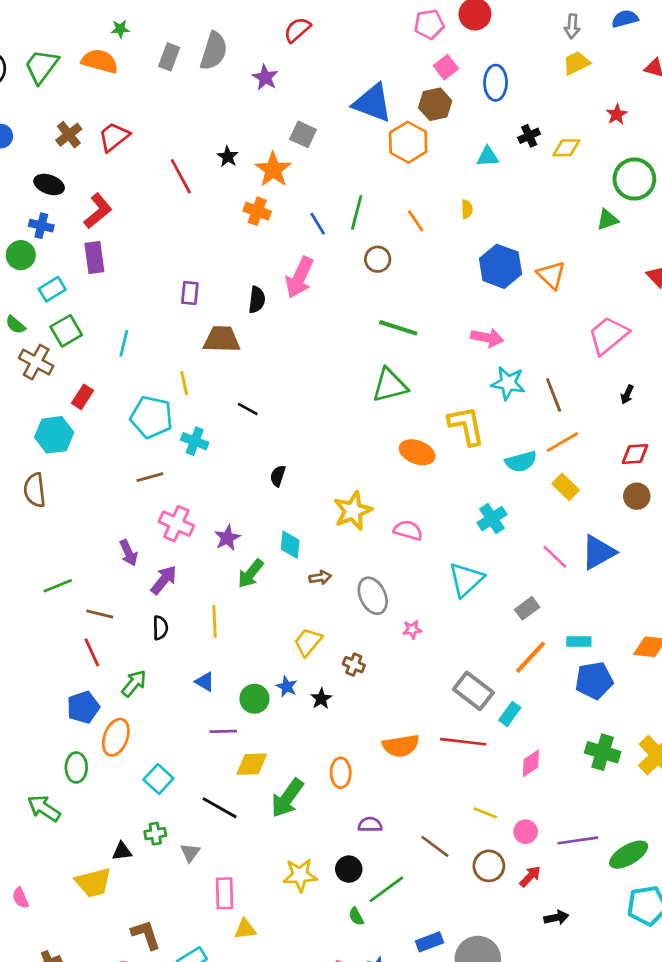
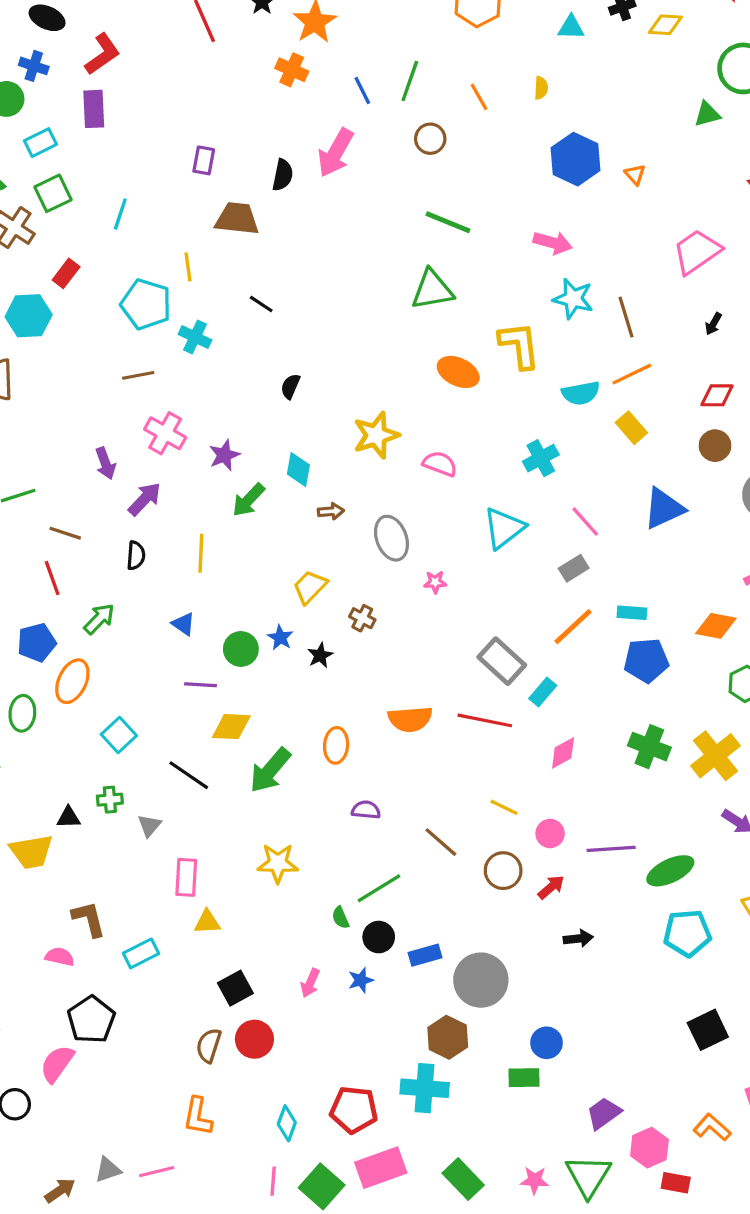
orange triangle: (551, 275) -> (635, 175), size x0.6
pink line: (555, 557) -> (585, 522), moved
black circle: (349, 869) -> (379, 937), moved

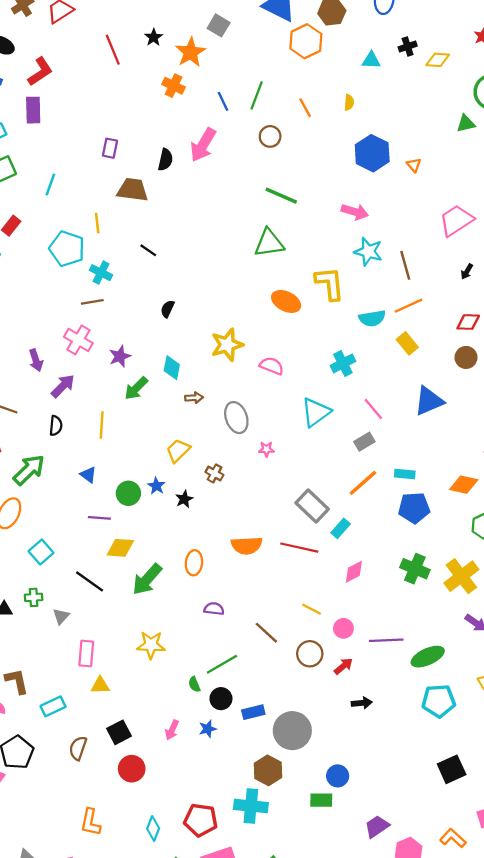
brown line: (138, 375) -> (92, 302), moved
green arrow: (99, 619) -> (29, 470), size x1.4
brown semicircle: (209, 1045) -> (78, 748), moved

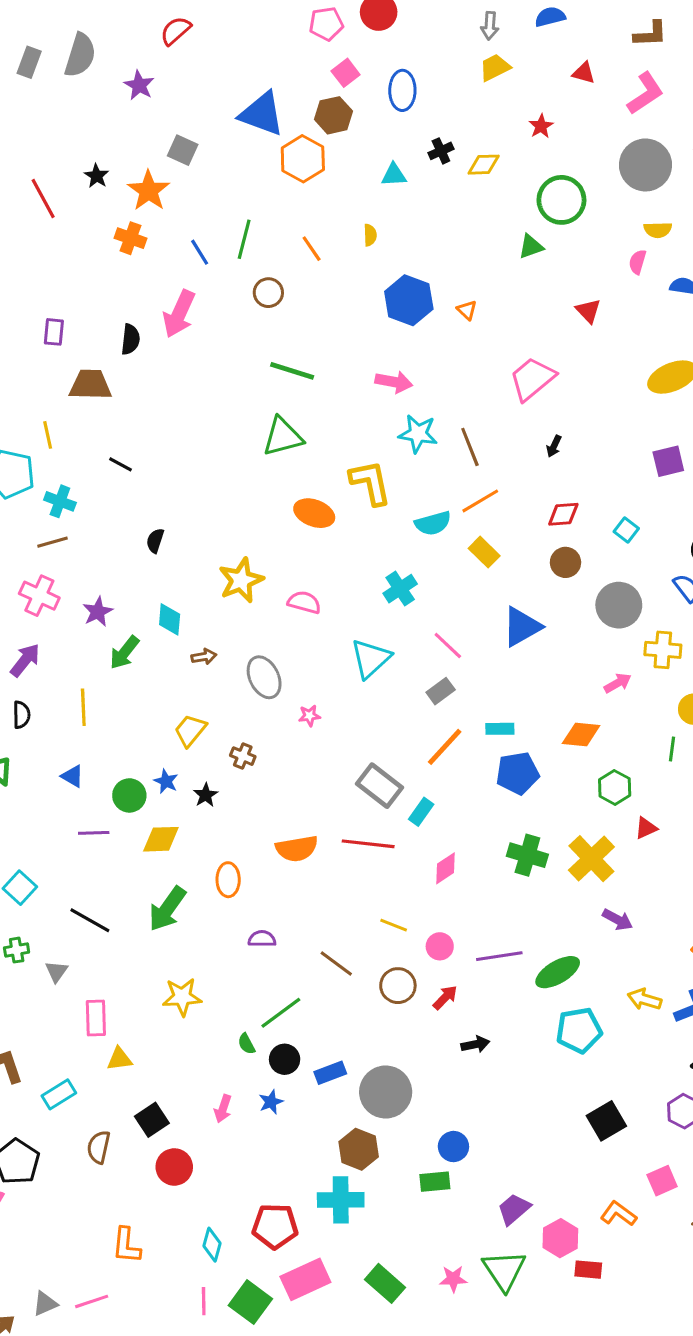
yellow diamond: (120, 548) -> (161, 839), moved

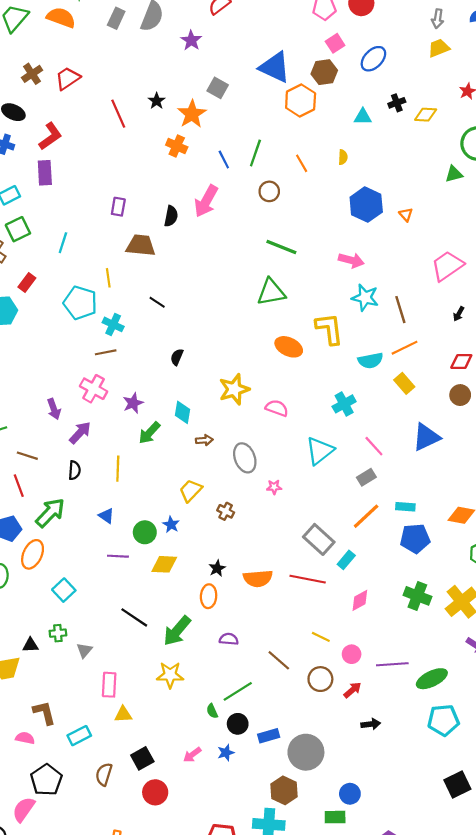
blue ellipse: (402, 90) -> (373, 59), turned 40
black star: (206, 795) -> (217, 568), moved
green arrow: (167, 909) -> (177, 631), moved
black line: (90, 920) -> (134, 617), moved
pink arrow: (223, 1109) -> (192, 755), turned 30

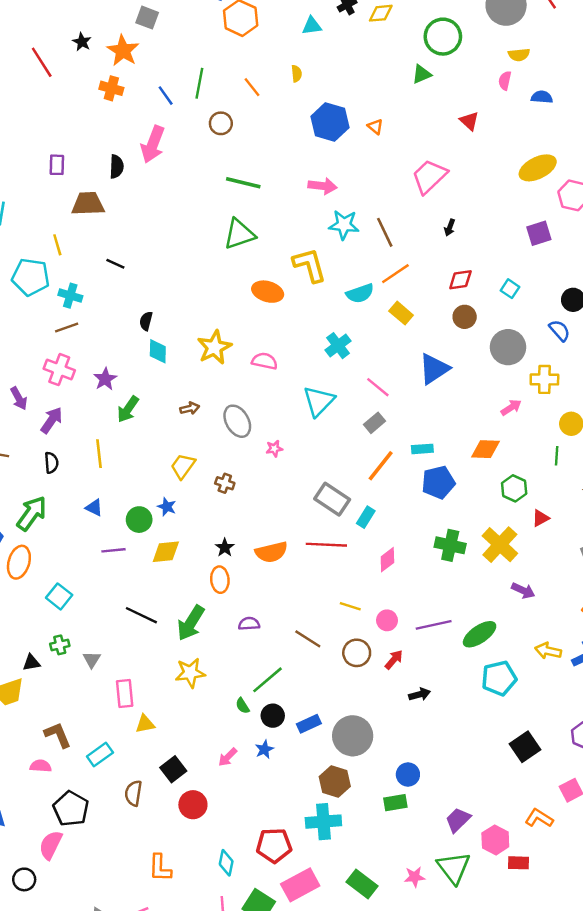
cyan diamond: (183, 412) -> (158, 351), moved

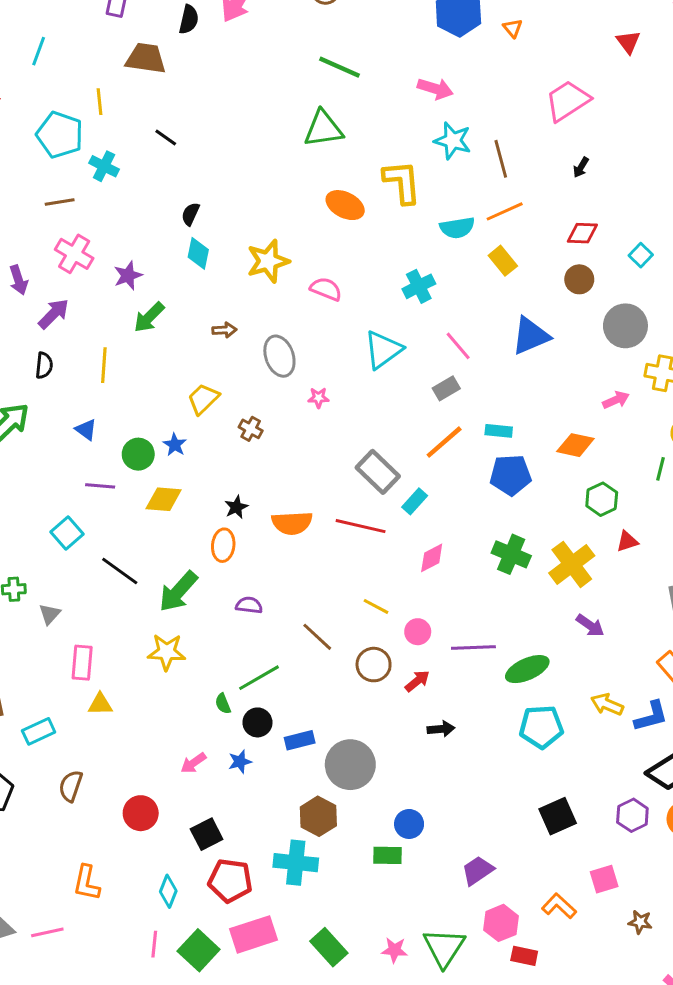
brown line: (67, 327) -> (60, 202), moved
cyan square: (59, 596) -> (67, 533), moved
black square: (173, 769) -> (207, 834), moved
purple trapezoid: (458, 820) -> (478, 871), moved

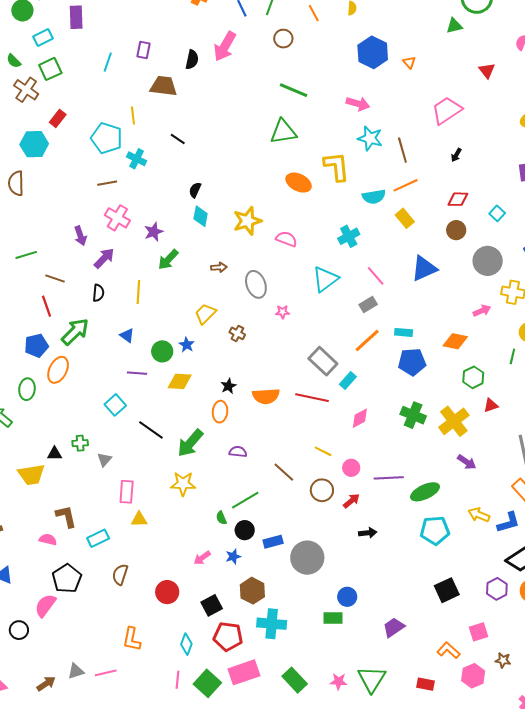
cyan line: (39, 51) -> (108, 62), moved
brown hexagon: (318, 816) -> (252, 591), moved
pink hexagon: (501, 923) -> (473, 676), moved

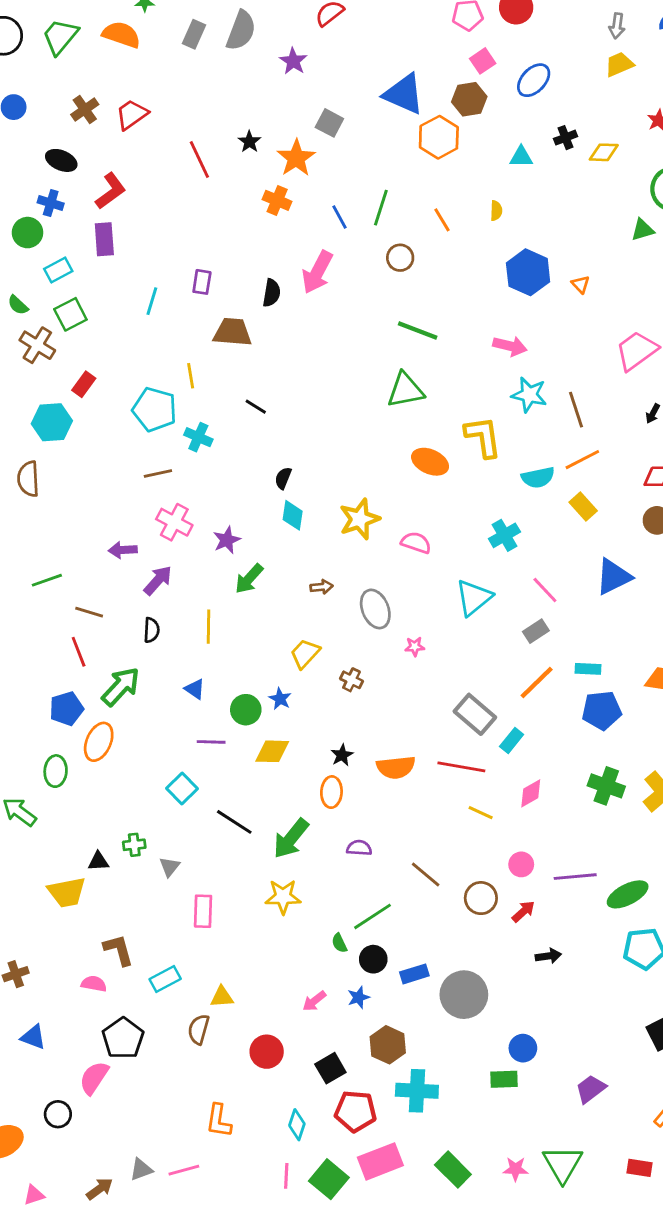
purple arrow: (80, 236) -> (123, 550), turned 108
yellow line: (323, 451) -> (481, 813), moved
yellow triangle: (139, 519) -> (222, 997), moved

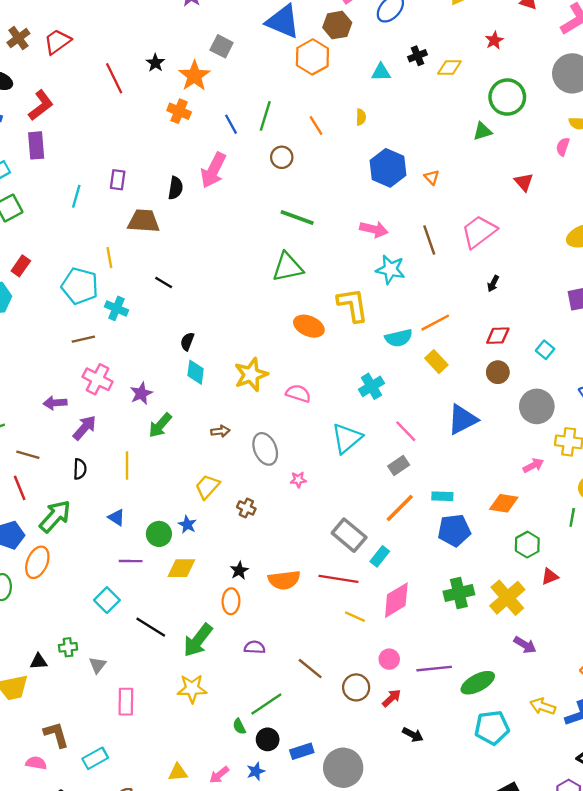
brown line: (576, 410) -> (429, 240), moved
green cross: (606, 786) -> (459, 593), turned -32
pink diamond: (531, 793) -> (396, 600), size x1.5
black arrow: (548, 956) -> (413, 735), turned 36
yellow triangle: (222, 997) -> (178, 772), moved

